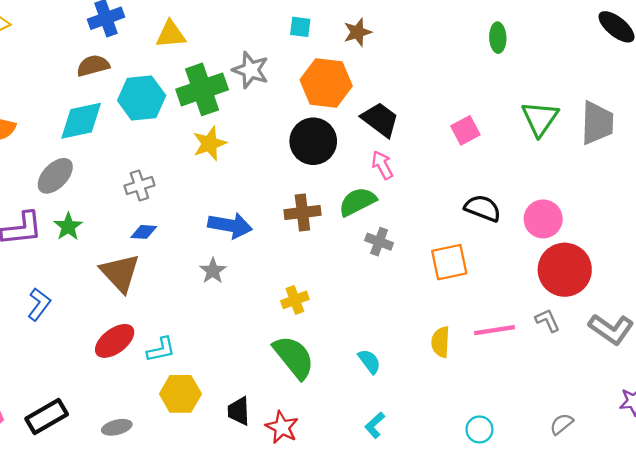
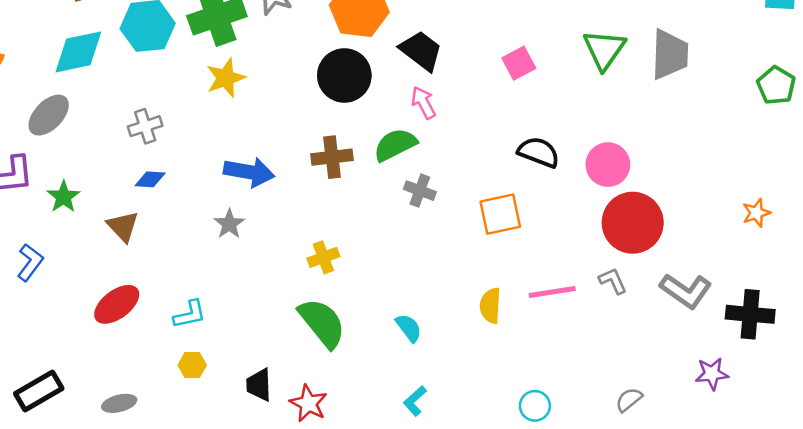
green star: (68, 227) -> (63, 197), moved
brown triangle: (120, 273) -> (123, 226), size x0.7
cyan L-shape: (161, 350) -> (190, 314), moved
yellow hexagon: (180, 394) -> (192, 365), size x0.6

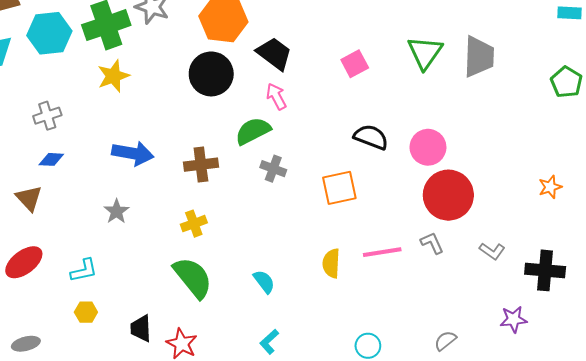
brown cross: (332, 157) -> (201, 165), moved
gray star: (229, 224) -> (116, 211), moved
gray L-shape: (686, 291) -> (492, 251), size x0.6

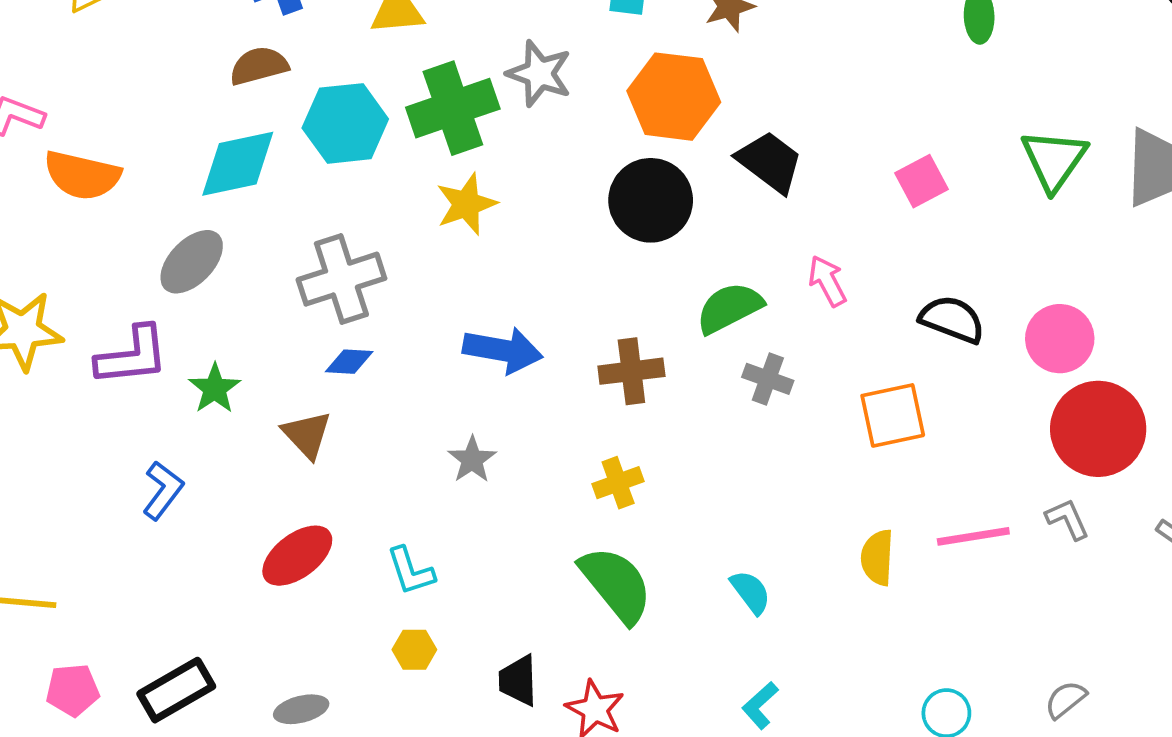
pink arrow: (276, 96) -> (827, 281), moved
gray cross: (47, 116) -> (341, 279), size x1.6
cyan L-shape: (84, 270) -> (411, 571), turned 84
gray semicircle: (445, 341) -> (1066, 700), moved

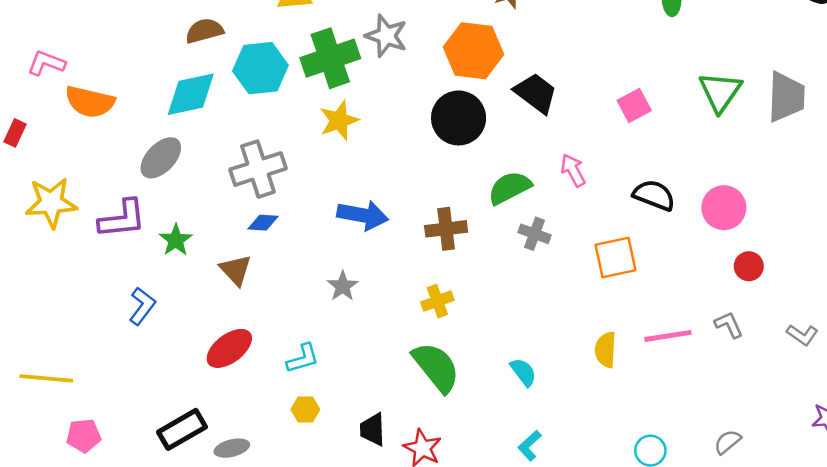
red circle: (1098, 429) -> (749, 266), size x0.5
cyan L-shape: (411, 571) -> (303, 358), turned -88
black rectangle: (176, 690) -> (182, 429), moved

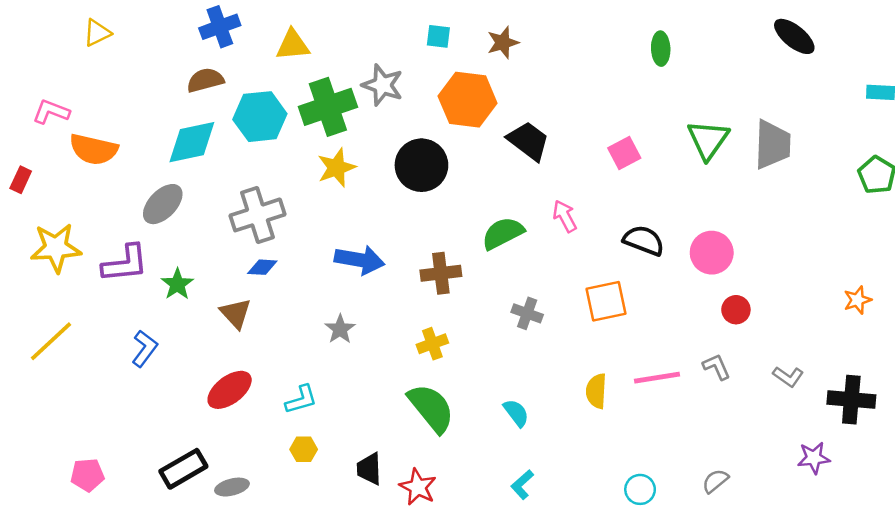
black circle: (459, 118) -> (421, 165), moved
gray cross: (535, 234) -> (527, 313), moved
yellow line: (46, 378) -> (51, 341), moved, turned -48

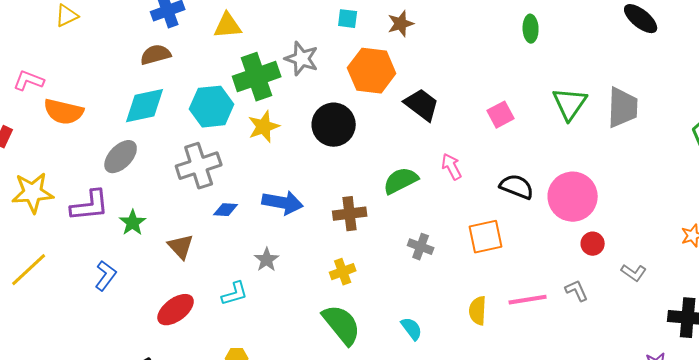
cyan hexagon: (260, 117) -> (212, 107), moved
pink circle: (712, 253) -> (573, 197), size x1.4
blue diamond: (262, 267) -> (226, 210), moved
gray L-shape: (788, 376) -> (634, 273), moved
cyan L-shape: (301, 400) -> (235, 294), moved

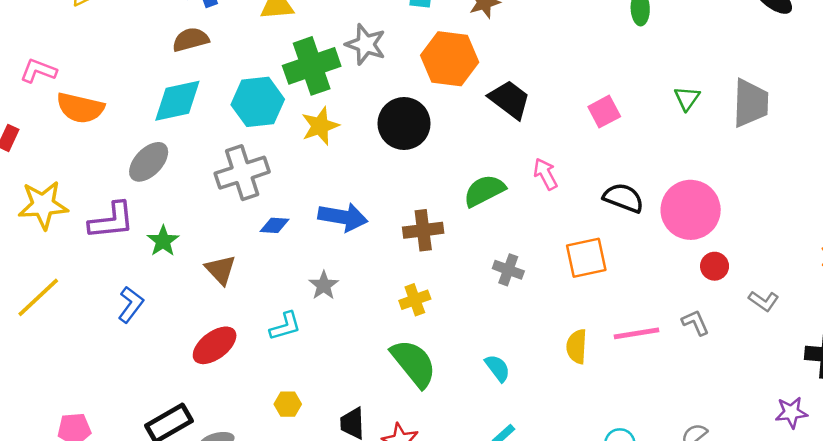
green triangle: (570, 104) -> (687, 98), size x0.6

